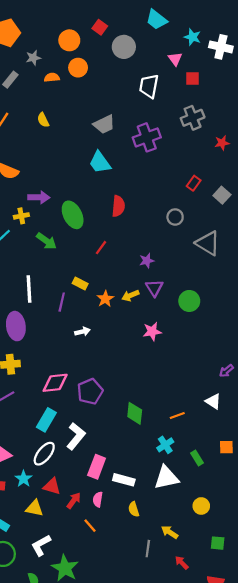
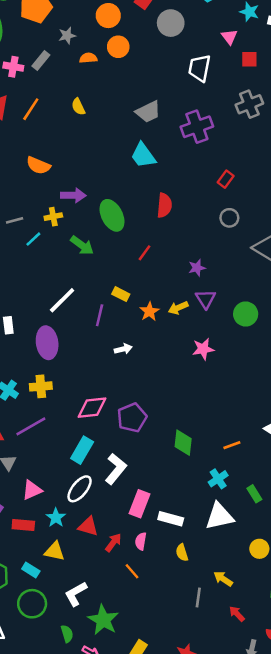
red rectangle: (194, 183) -> (226, 179), moved
white line: (29, 289) -> (62, 300), turned 48
yellow triangle: (34, 508) -> (55, 551), moved

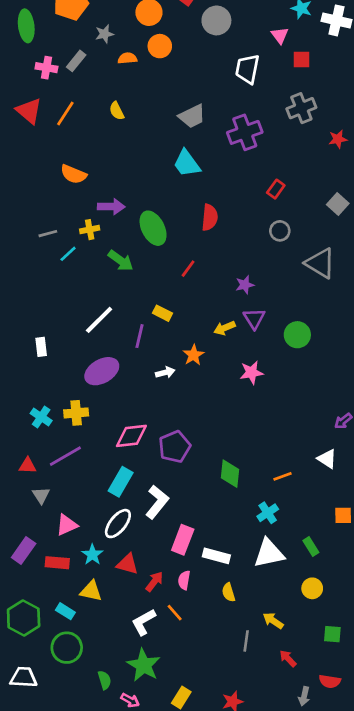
orange star: (149, 312) -> (193, 355), moved
purple ellipse: (47, 343) -> (102, 371), moved, turned 68
green rectangle: (254, 494) -> (311, 546), moved
white L-shape: (76, 594) -> (144, 622), moved

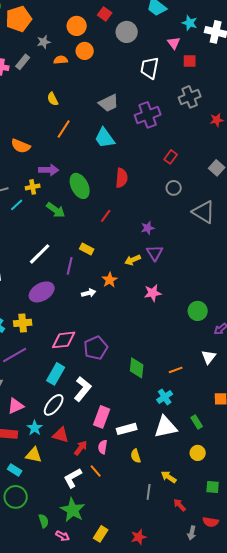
orange line: (65, 114) -> (64, 129), moved
green circle: (297, 335) -> (198, 311), moved
white triangle: (327, 459) -> (209, 357), turned 35
white rectangle: (216, 556) -> (127, 429), turned -30

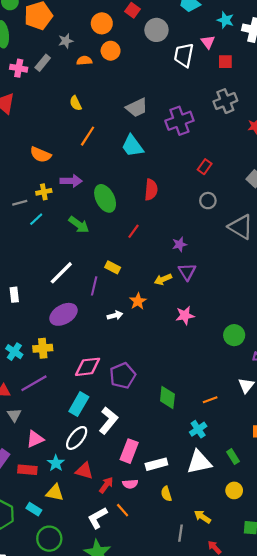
white trapezoid: (150, 68) -> (184, 55), moved
yellow cross: (33, 187) -> (44, 192), moved
pink semicircle: (103, 447) -> (130, 484), turned -104
green circle: (16, 497) -> (49, 539), moved

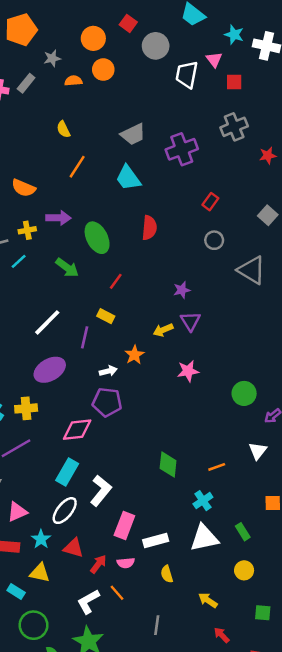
red line: (134, 231) -> (116, 281), moved
purple pentagon: (123, 376) -> (107, 402), moved, turned 30
gray line: (181, 533) -> (157, 625), moved

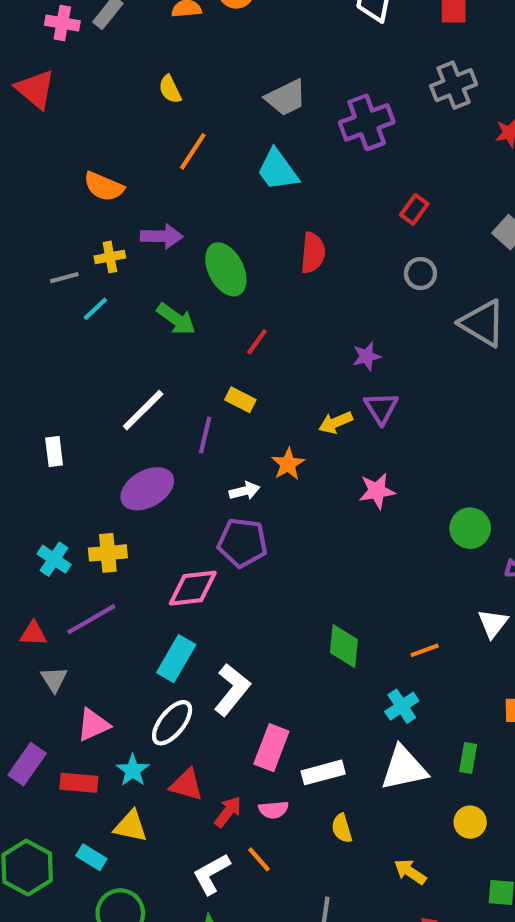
green rectangle: (243, 532) -> (468, 758), turned 42

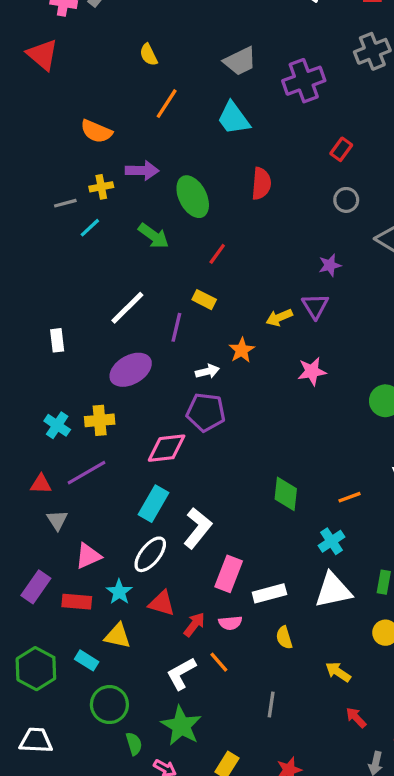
purple star: (367, 356) -> (330, 265), moved

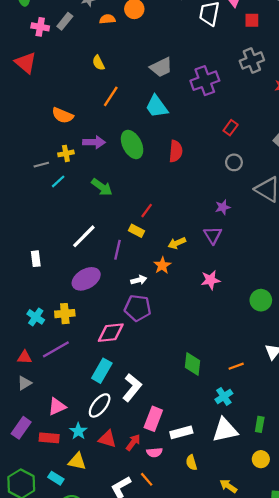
green ellipse: (193, 197) -> (132, 144), moved
red line: (217, 254) -> (147, 211), moved
yellow arrow: (279, 318) -> (177, 243), moved
gray triangle: (57, 520) -> (25, 383), moved, turned 32
red arrow: (194, 625) -> (133, 442), moved

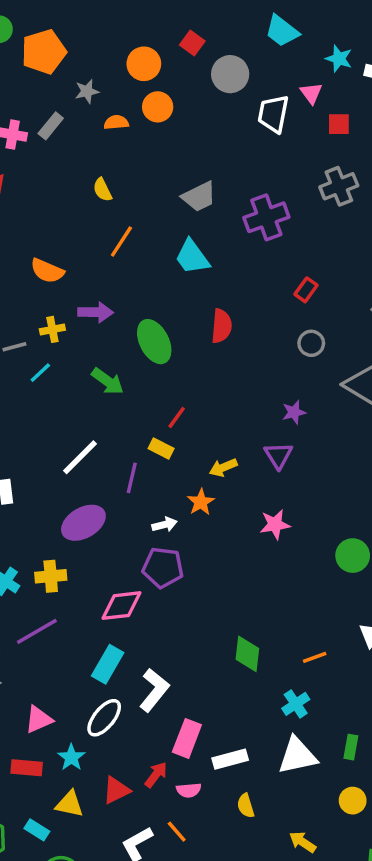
green ellipse: (132, 144) -> (154, 342), moved
red triangle: (107, 439) -> (116, 790), moved, turned -42

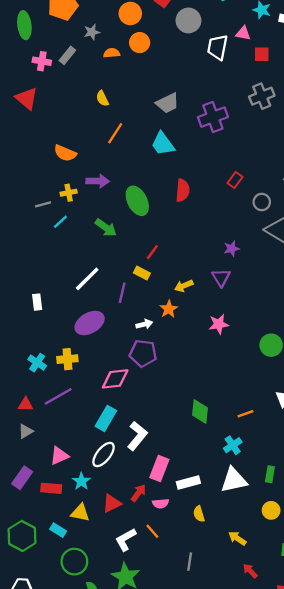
pink triangle: (311, 93) -> (243, 33), turned -42
red rectangle: (306, 290) -> (235, 180), moved
gray circle: (311, 343) -> (262, 202), moved

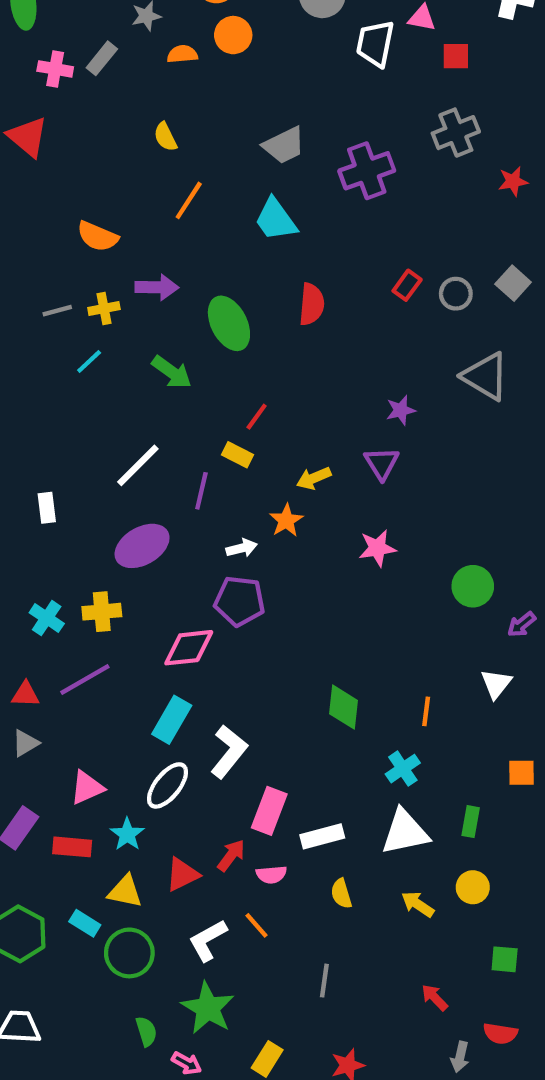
gray circle: (262, 202) -> (456, 294), moved
gray line: (43, 204) -> (57, 311), moved
orange line: (245, 414) -> (426, 711), turned -63
yellow arrow: (237, 538) -> (418, 904), moved
green circle: (74, 562) -> (129, 953), moved

